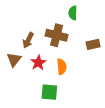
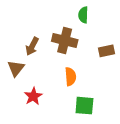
red star: (38, 63) -> (33, 96), moved
green square: (49, 92) -> (84, 106), moved

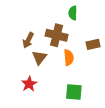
brown triangle: (16, 68) -> (39, 58), moved
orange semicircle: (70, 77) -> (69, 58), moved

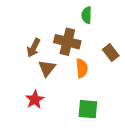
brown rectangle: (93, 44) -> (111, 53), turned 64

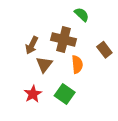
green semicircle: (87, 15) -> (82, 15), turned 133
green square: (88, 109) -> (65, 94), moved, turned 30

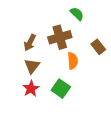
brown cross: (64, 39) -> (60, 37), turned -30
brown triangle: (44, 64) -> (32, 66), moved

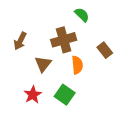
brown arrow: (30, 43) -> (20, 41), moved
brown triangle: (32, 66) -> (43, 64), moved

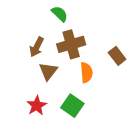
green semicircle: (82, 15) -> (60, 14), moved
brown arrow: (20, 41) -> (37, 47), moved

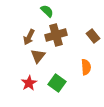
brown rectangle: (117, 56) -> (93, 36), moved
orange semicircle: (86, 72) -> (86, 67), moved

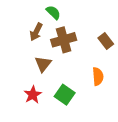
brown arrow: (29, 37) -> (36, 32), moved

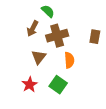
brown rectangle: (106, 41) -> (95, 37), turned 48
orange semicircle: (98, 76) -> (69, 60), moved

